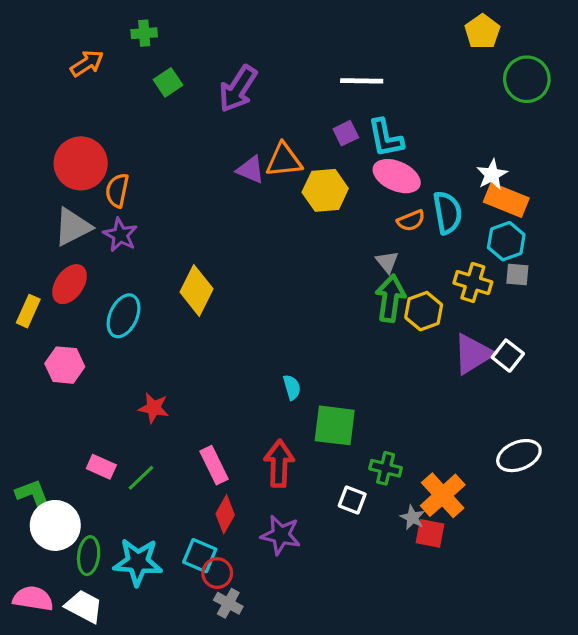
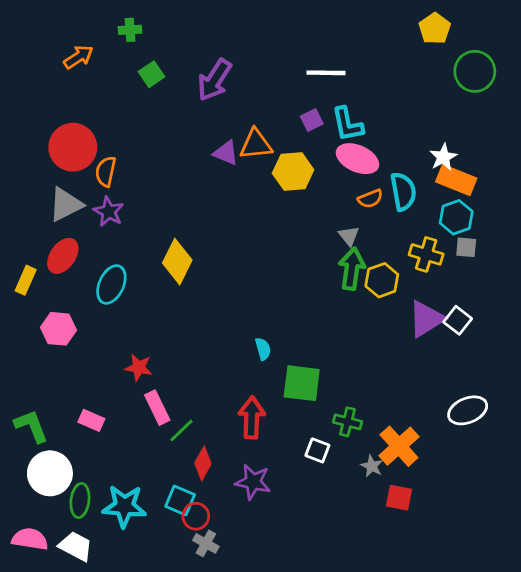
pink rectangle: (214, 465) -> (157, 408), moved
green line: (141, 478) -> (182, 430), moved
green L-shape: (35, 497) -> (31, 426), moved
red square: (430, 533) -> (399, 498), moved

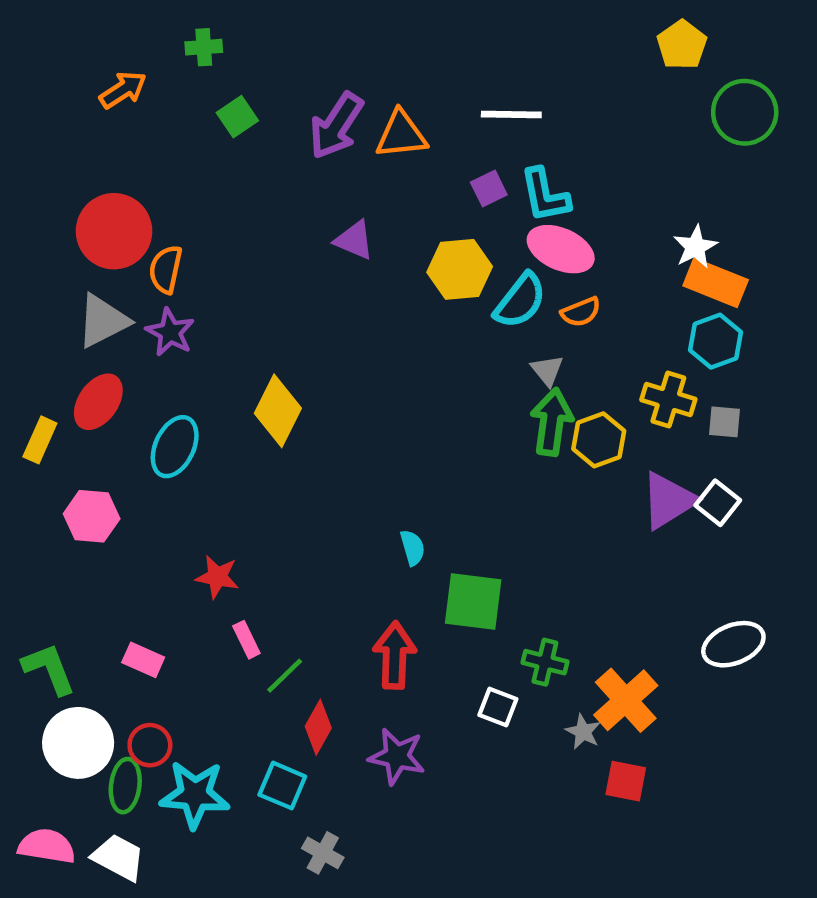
orange triangle: (256, 144) -> (401, 135), moved
cyan semicircle: (403, 192) -> (520, 301), moved, turned 48
gray square: (466, 247) -> (724, 422), moved
pink rectangle: (157, 408) -> (246, 640), size x0.7
red circle: (196, 516) -> (150, 745), moved

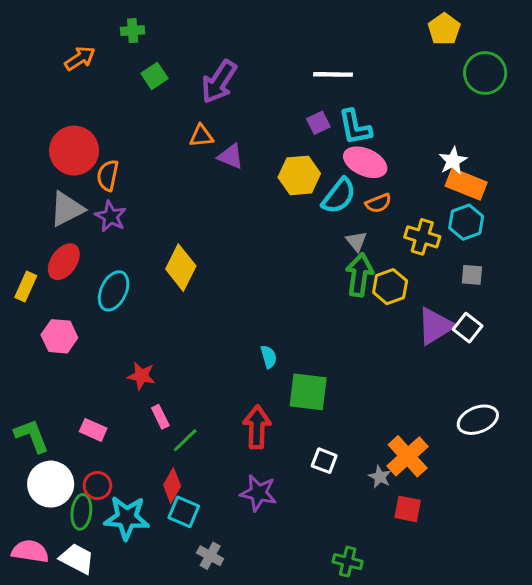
orange triangle: (401, 135) -> (201, 136), moved, size x0.7
yellow cross: (668, 400) -> (422, 237), moved
green cross: (545, 662) -> (348, 562), moved
red diamond: (318, 727) -> (172, 486), moved

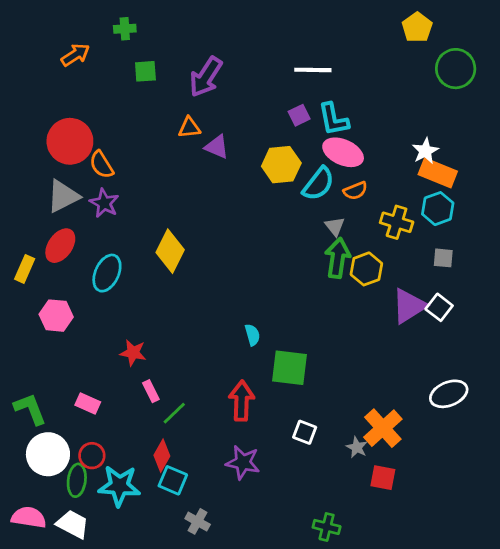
green square: (155, 76) -> (145, 71), turned 30
orange semicircle: (108, 175) -> (101, 165), turned -44

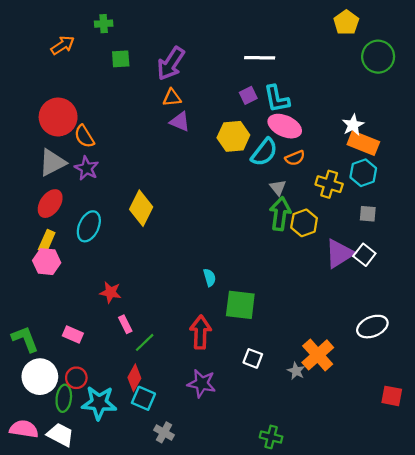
orange triangle: (189, 128) -> (172, 98), moved
yellow rectangle: (25, 269) -> (47, 241), moved
red square: (383, 478) -> (392, 396), moved

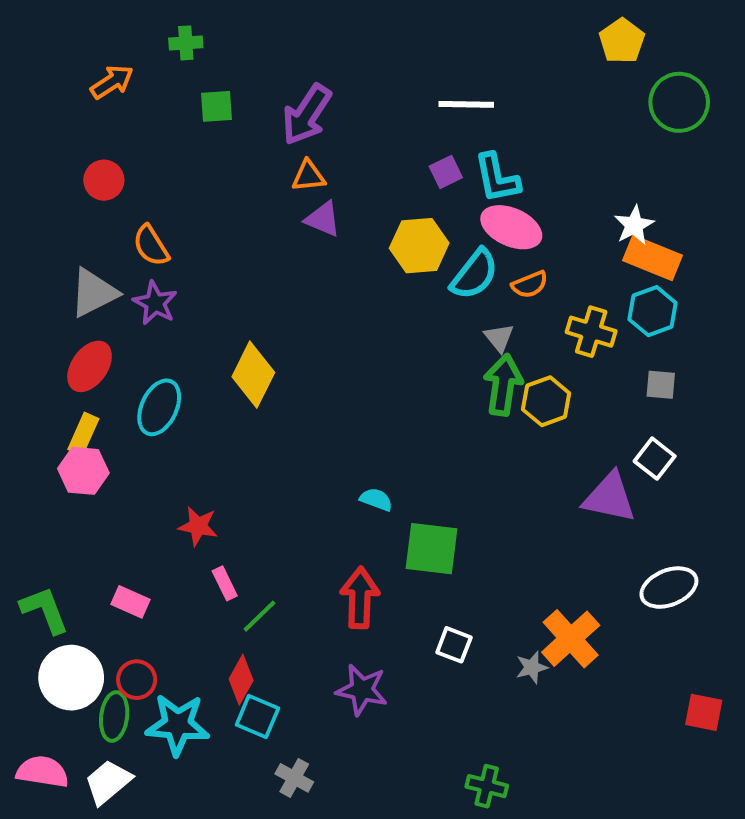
red circle: (58, 117) -> (104, 180), moved, size x0.6
purple triangle: (339, 254) -> (610, 497), moved, turned 44
cyan semicircle: (210, 278) -> (376, 499), turned -54
gray star: (296, 371) -> (532, 667), turned 30
white trapezoid: (60, 435) -> (108, 782), turned -68

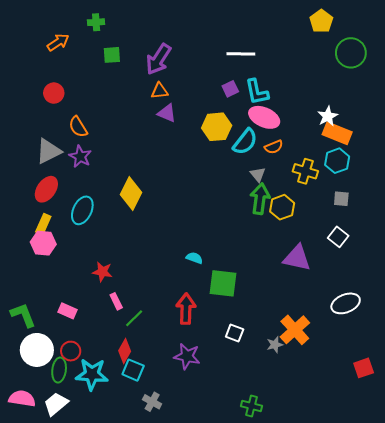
purple triangle: (610, 497) -> (297, 258), moved
red square: (704, 712) -> (364, 368), turned -30

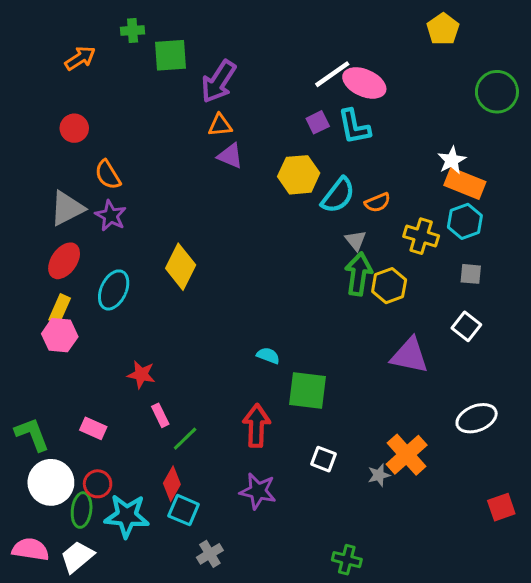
green circle: (351, 53) -> (497, 92), moved
white line: (241, 54) -> (332, 74), turned -36
green square: (112, 55) -> (170, 55), moved, size x1.4
pink ellipse: (264, 117) -> (364, 83), moved
gray cross: (152, 402) -> (210, 554), turned 30

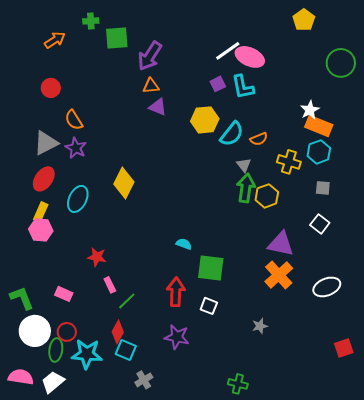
orange cross: (407, 455) -> (279, 275), moved
white square: (323, 459) -> (209, 306), moved

